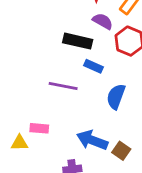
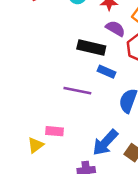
blue arrow: (92, 140) -> (105, 143), turned -68
yellow triangle: (19, 143) -> (35, 145), turned -36

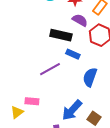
purple line: (77, 91) -> (50, 69), turned -40

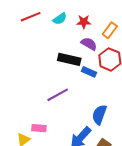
blue rectangle: (73, 54) -> (89, 72), moved
blue semicircle: (90, 77) -> (99, 115), moved

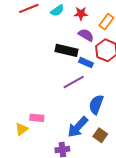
purple line: (58, 95) -> (74, 82), moved

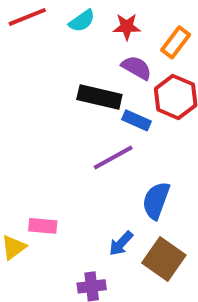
blue arrow: (78, 127) -> (121, 243), size x0.6
brown square: (100, 135) -> (164, 259), size x1.5

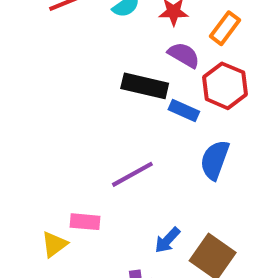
purple line: (113, 158) -> (132, 174), moved
blue semicircle: (156, 200) -> (215, 160), moved

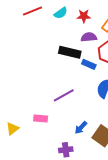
purple semicircle: (184, 55) -> (89, 37), turned -35
yellow triangle: (54, 244) -> (12, 129), moved

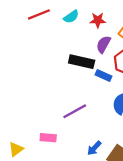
purple semicircle: (89, 37) -> (103, 44), turned -56

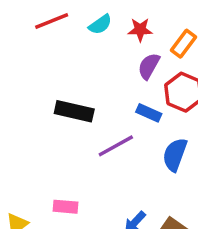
black rectangle: (82, 62) -> (74, 111), moved
purple line: (75, 111) -> (116, 146), moved

